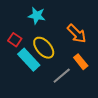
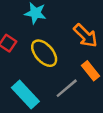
cyan rectangle: (29, 60) -> (25, 94), moved

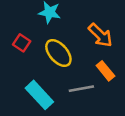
gray line: (67, 88) -> (81, 89), turned 30

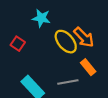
yellow ellipse: (58, 53) -> (66, 42), moved

